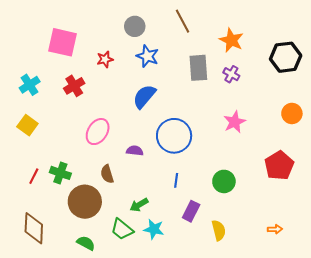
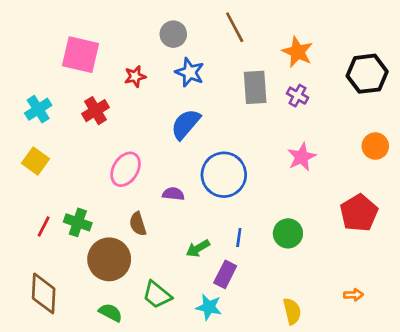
blue line: (176, 180) -> (239, 237), moved
green arrow: (139, 205) -> (198, 248), moved
purple rectangle: (191, 211) -> (225, 274), moved
cyan star: (154, 229) -> (209, 307), moved
yellow semicircle: (219, 230) -> (292, 311), moved

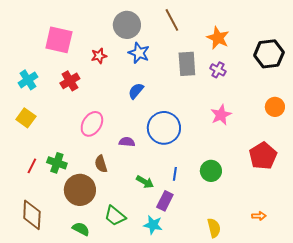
gray circle: (173, 34) -> (127, 25), size x1.4
blue semicircle: (186, 124) -> (136, 91), size x0.7
green arrow: (198, 248) -> (145, 182), turned -120

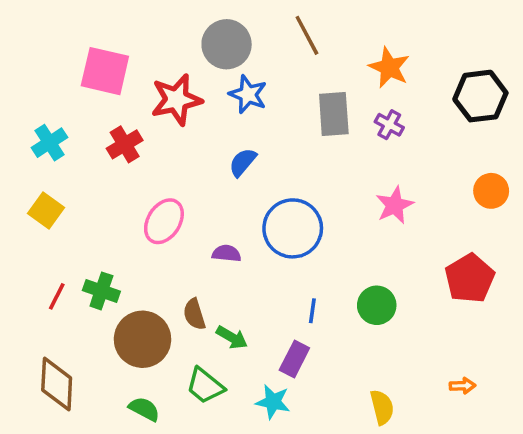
red star: (99, 56) -> (176, 100), size x1.8
brown semicircle: (101, 164) -> (194, 314), moved
green arrow: (145, 182) -> (232, 337), moved

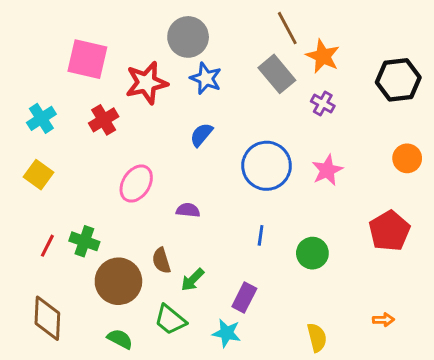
brown line: (307, 35) -> (287, 28), moved
gray rectangle: (334, 114) -> (277, 74), moved, turned -36
blue circle: (293, 228) -> (267, 166), moved
blue line: (312, 311) -> (261, 235), moved
green arrow: (232, 337) -> (192, 280), turned 105

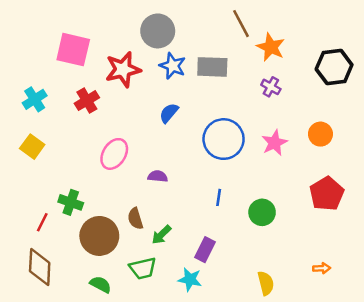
gray rectangle: (277, 74) -> (212, 67), moved, turned -48
orange circle: (407, 158) -> (320, 134), moved
red line: (47, 246) -> (42, 222), moved
green trapezoid: (170, 320) -> (143, 268), turned -52

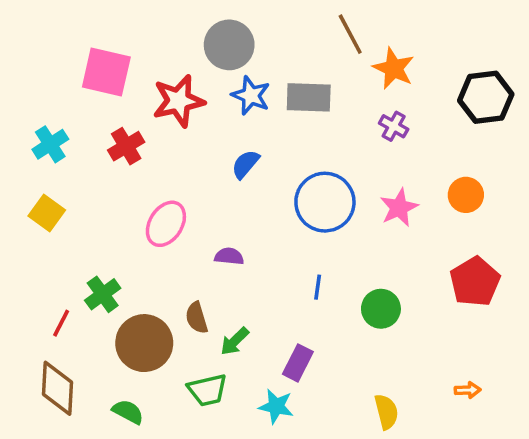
green cross: (71, 202) -> (103, 294), turned 35
green semicircle: (101, 284) -> (128, 412), moved

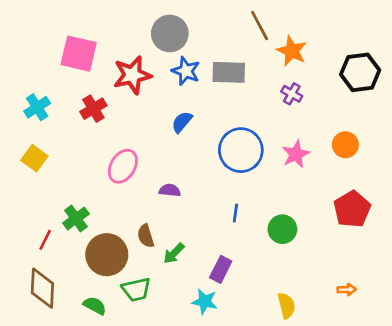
green trapezoid: (207, 390) -> (136, 290), moved

